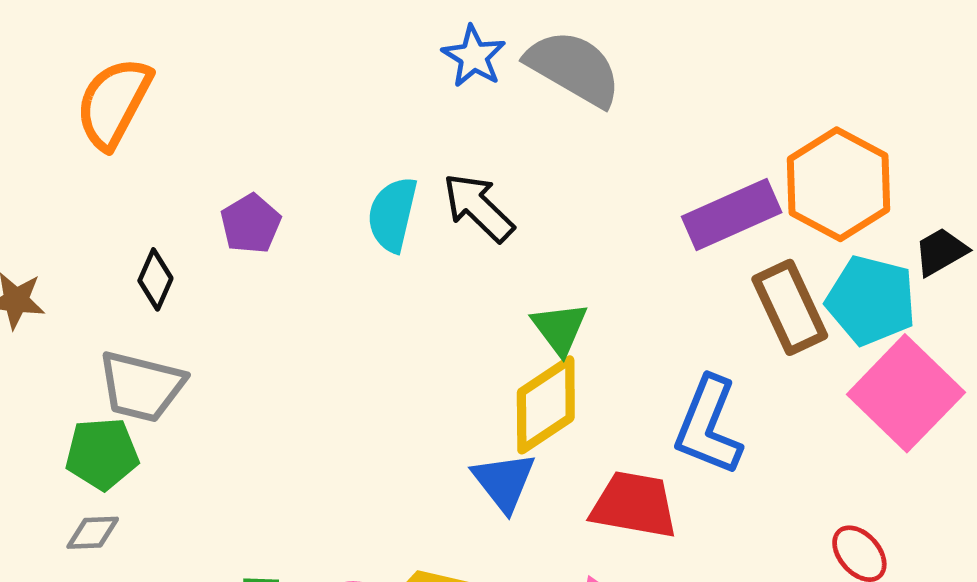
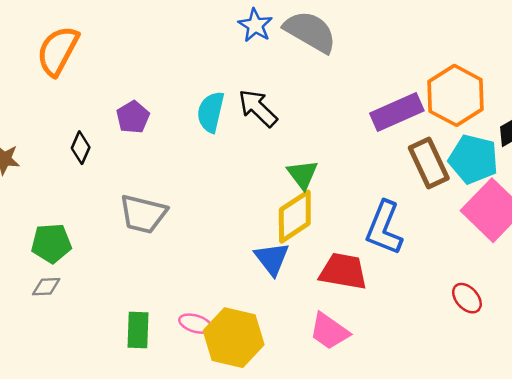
gray trapezoid: (141, 386) -> (143, 214), moved

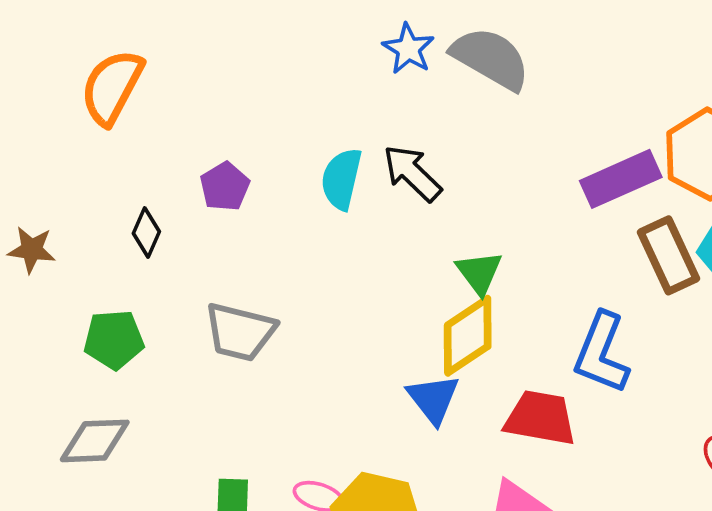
green pentagon: (51, 243) -> (114, 340), moved
gray diamond: (46, 287) -> (95, 441), size x1.6

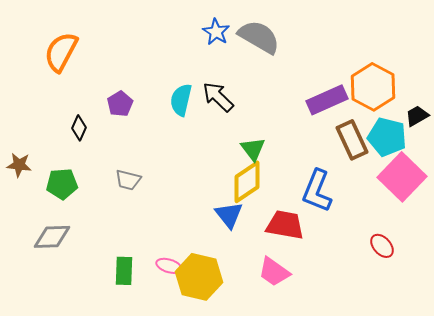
brown star: (32, 250) -> (19, 165), moved
gray trapezoid: (240, 332) -> (128, 180), size x0.7

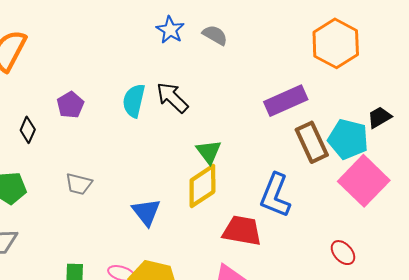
gray semicircle: (259, 37) -> (215, 35), size x0.6
orange hexagon: (373, 87) -> (336, 43), moved
blue triangle: (229, 215) -> (146, 212), moved

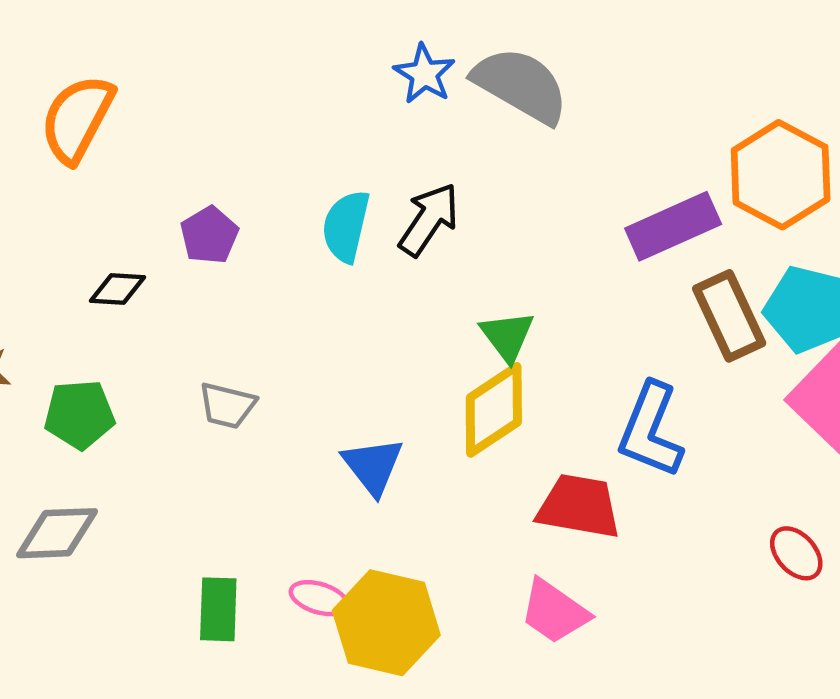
gray semicircle: (215, 35) -> (521, 85), size x1.8
orange hexagon: (336, 43) -> (781, 175), moved
black arrow: (172, 98) -> (429, 220), turned 80
black diamond: (28, 130) -> (117, 289), turned 70

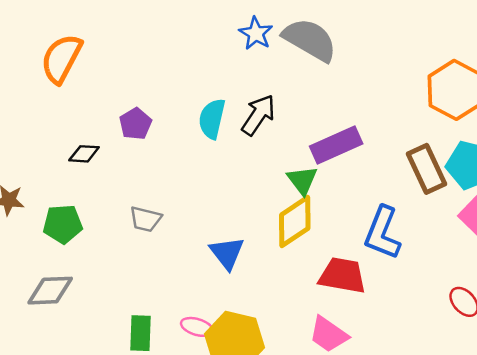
purple rectangle: (673, 226) -> (336, 145), moved

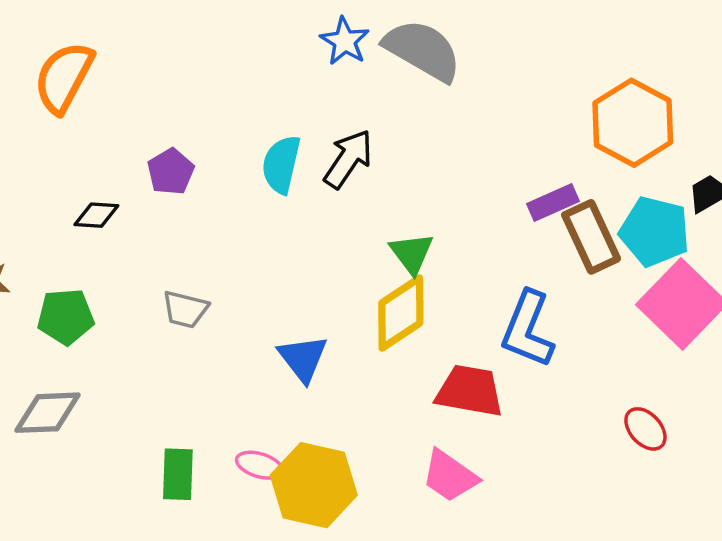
purple rectangle: (336, 145) -> (553, 202), moved, size x0.7

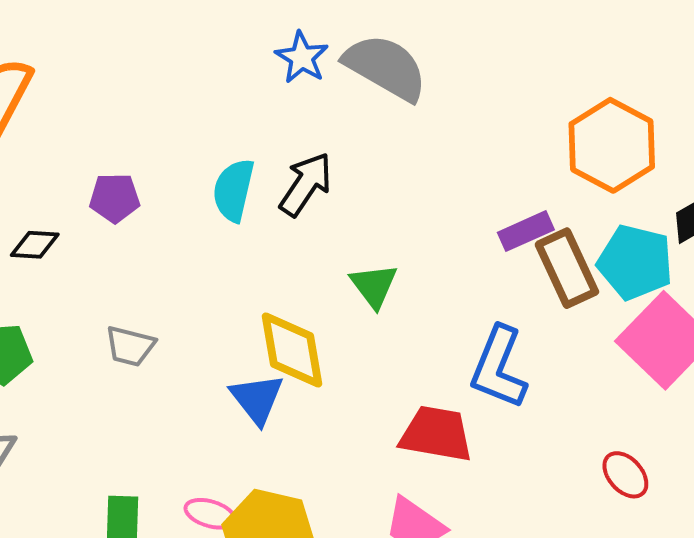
purple pentagon: (171, 172) -> (115, 198), turned 30
yellow diamond: (401, 313) -> (292, 350), moved, turned -66

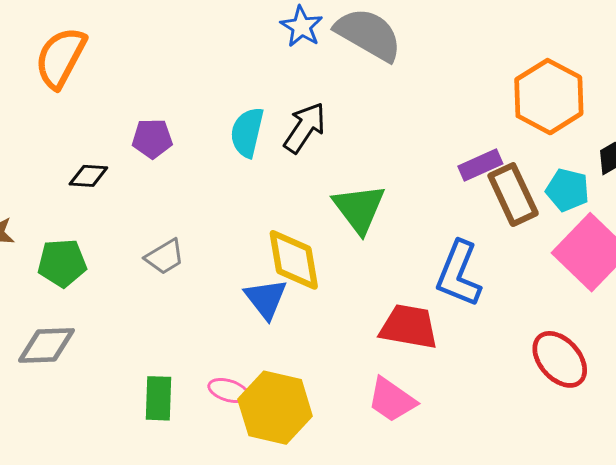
cyan pentagon: (635, 262) -> (568, 190), size x0.7
green triangle: (374, 286) -> (359, 209), size x1.4
gray trapezoid: (130, 346) -> (165, 257), turned -45
red ellipse: (625, 475) -> (560, 359), size x1.5

